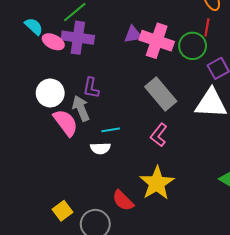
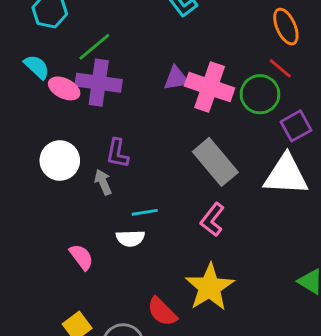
red line: (207, 27) -> (280, 68), turned -60
gray arrow: (81, 108) -> (103, 182), size x0.7
pink semicircle: (66, 123) -> (81, 257), moved, size x0.7

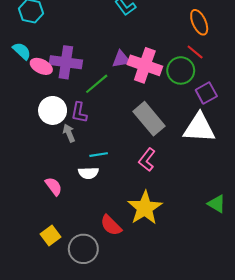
green line: (94, 47) -> (97, 84), moved
white circle: (60, 160) -> (53, 110), moved

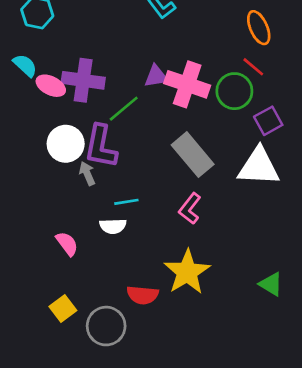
purple L-shape: (79, 113) -> (101, 146), size x1.6
green triangle: (217, 204) -> (271, 284), moved
red semicircle: (111, 225) -> (143, 295), turned -40

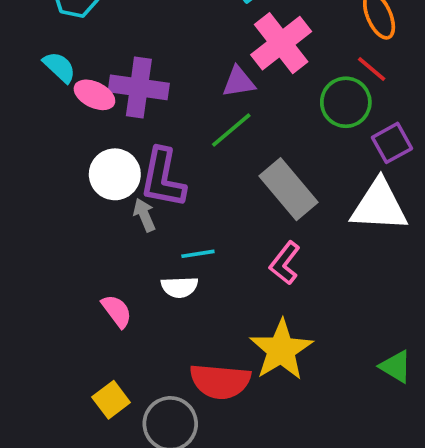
pink cross: (187, 84) -> (281, 43), moved, turned 33
green line: (124, 109) -> (231, 130), moved
red semicircle: (143, 295) -> (220, 381), size x1.4

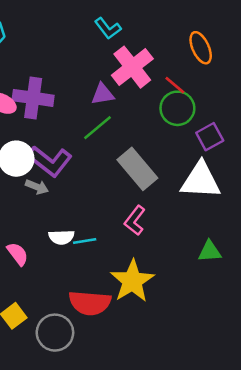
red line: (372, 69) -> (175, 85), moved
purple L-shape: (163, 178) -> (50, 161), turned -63
gray arrow: (144, 215) -> (37, 187), turned 135
cyan line: (198, 254) -> (85, 241), moved
green triangle: (396, 367) -> (210, 251), moved, turned -35

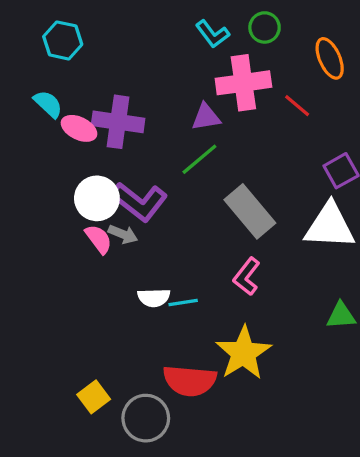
pink cross: (132, 67) -> (243, 83), turned 30
green circle: (177, 108) -> (265, 27), moved, size x0.7
pink semicircle: (18, 254) -> (99, 239), moved

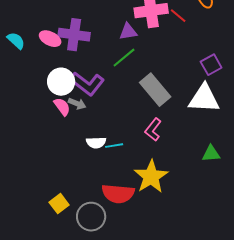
cyan semicircle: (48, 104) -> (16, 41), moved
red line: (297, 106) -> (178, 16), moved

